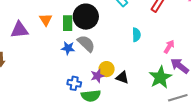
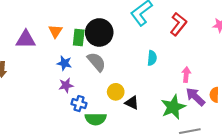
pink arrow: (169, 47) -> (186, 75), turned -32
blue star: (68, 48) -> (64, 63), moved
purple star: (97, 76) -> (66, 85), moved

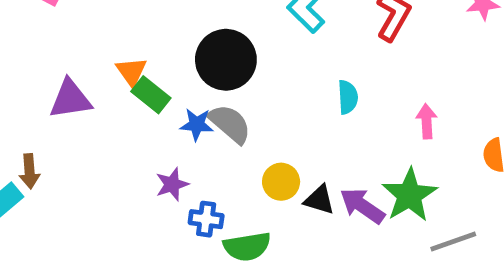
green rectangle: (79, 38) -> (151, 95), moved, turned -49
blue star: (64, 63) -> (197, 124), moved
purple arrow: (195, 97) -> (362, 206), moved

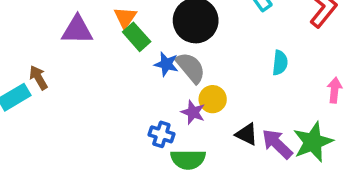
brown arrow: (29, 171) -> (38, 78), turned 145
yellow circle: (281, 182) -> (213, 99), moved
purple star: (172, 184) -> (193, 112), moved, turned 30

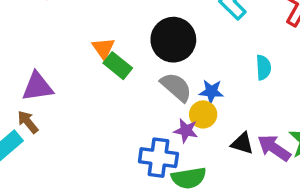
purple triangle: (77, 30) -> (38, 87), moved
blue star: (166, 64) -> (211, 91), moved
blue cross: (161, 134) -> (158, 158), size x1.5

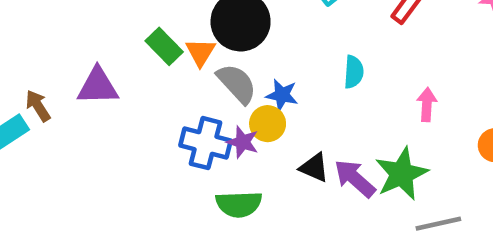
orange triangle: (103, 48) -> (201, 52), moved
purple triangle: (38, 87) -> (98, 86), moved
blue cross: (158, 158) -> (205, 143), moved

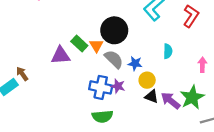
purple triangle: (98, 86) -> (61, 55), moved
yellow circle: (268, 124) -> (147, 80), moved
green semicircle: (239, 204) -> (102, 116), moved

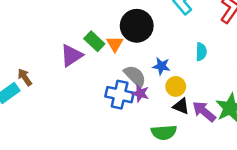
purple triangle: (61, 55) -> (71, 55), turned -30
gray semicircle: (114, 59) -> (135, 76), moved
green semicircle: (102, 116) -> (164, 132), moved

